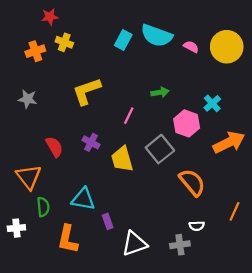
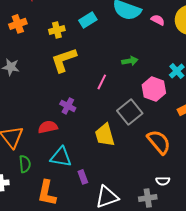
cyan rectangle: (123, 40) -> (88, 20), moved, turned 30
yellow cross: (64, 42) -> (57, 30), moved, turned -35
red semicircle: (54, 147) -> (48, 127), moved, turned -72
yellow trapezoid: (122, 159) -> (105, 135), moved

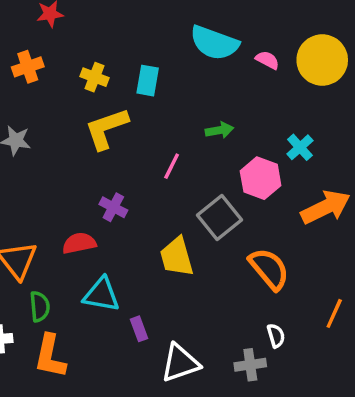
cyan rectangle: (88, 20) -> (148, 81), moved, turned -48
yellow cross: (57, 30) -> (95, 77), turned 35
white semicircle: (163, 181) -> (276, 336), turned -104
orange L-shape: (47, 193) -> (50, 356), moved

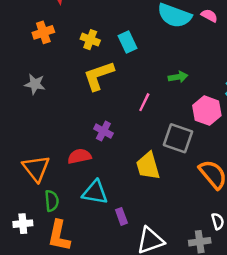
pink semicircle: (267, 60) -> (209, 16), moved
cyan rectangle: (148, 81) -> (128, 42), turned -35
gray square: (219, 218) -> (178, 138), turned -32

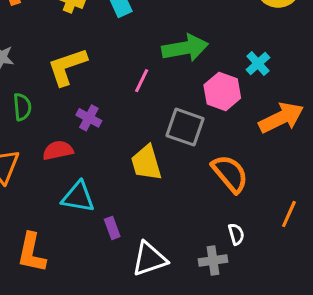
yellow L-shape: (99, 76) -> (67, 67), moved
green arrow: (178, 77) -> (185, 48), size x1.8
green semicircle: (52, 201) -> (22, 107), moved

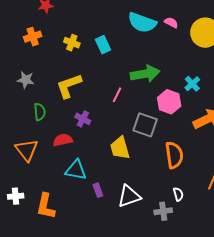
orange semicircle: (230, 174) -> (174, 155), turned 32
white triangle: (149, 259) -> (129, 196), moved

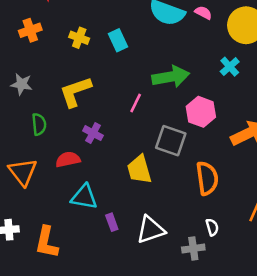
cyan cross: (192, 84) -> (230, 67), moved

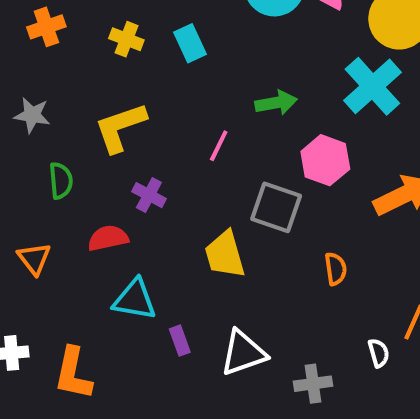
cyan cross: (230, 67) -> (372, 86), size x1.8
green arrow: (171, 77) -> (276, 103), size x0.7
orange triangle: (23, 172) -> (34, 259), size x0.7
orange semicircle: (207, 178) -> (336, 269), size x0.6
white semicircle: (212, 227) -> (379, 353), moved

